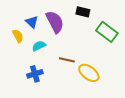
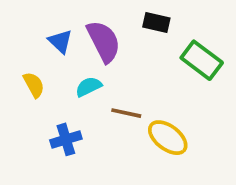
yellow semicircle: (18, 36) -> (34, 85), moved
cyan semicircle: (39, 46) -> (89, 87), moved

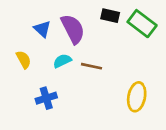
green rectangle: (202, 60) -> (142, 24), moved
brown line: (126, 113) -> (91, 66), moved
yellow ellipse: (168, 138) -> (137, 97), moved, turned 64

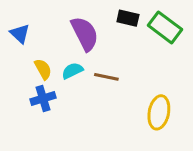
blue triangle: (42, 29) -> (20, 34), moved
yellow semicircle: (24, 60) -> (43, 69), moved
blue cross: (46, 98) -> (43, 99), moved

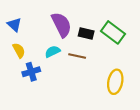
black rectangle: (128, 18) -> (86, 34), moved
green rectangle: (165, 27) -> (113, 32), moved
yellow semicircle: (43, 69) -> (19, 50), moved

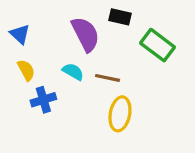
black rectangle: (86, 34) -> (120, 17), moved
cyan semicircle: (52, 52) -> (73, 72), turned 56
yellow ellipse: (115, 82) -> (120, 114), moved

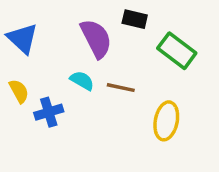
blue triangle: (20, 34) -> (22, 38), size x1.4
yellow semicircle: (26, 70) -> (19, 91), moved
yellow ellipse: (120, 114) -> (166, 121), moved

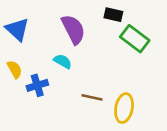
black rectangle: (135, 19) -> (113, 15), moved
brown line: (121, 88) -> (92, 97), moved
yellow ellipse: (166, 121) -> (124, 108), moved

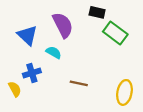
blue triangle: (17, 29) -> (27, 35), moved
yellow semicircle: (15, 69) -> (15, 89), moved
yellow ellipse: (124, 108) -> (124, 92), moved

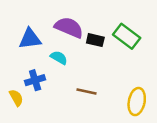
black rectangle: (97, 12) -> (95, 40), moved
purple semicircle: (63, 25) -> (69, 27), turned -40
blue triangle: (27, 35) -> (30, 39), turned -50

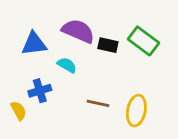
yellow ellipse: (137, 102) -> (136, 111), moved

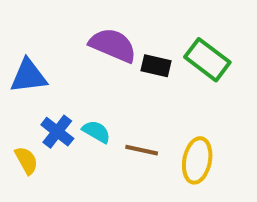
blue triangle: (34, 44) -> (28, 76), moved
cyan semicircle: (67, 65) -> (96, 132), moved
blue cross: (40, 91) -> (57, 132), turned -35

